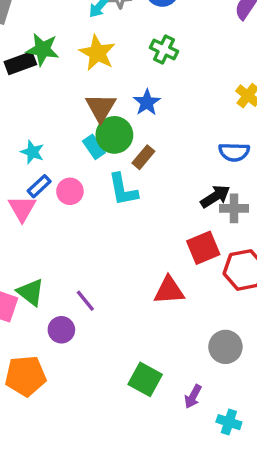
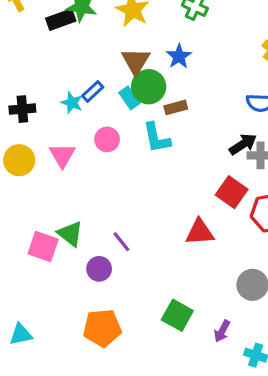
brown rectangle: (143, 157) -> (176, 107), turned 35
blue rectangle: (39, 186) -> (93, 91), moved
red square: (203, 248) -> (232, 192), turned -32
orange pentagon: (25, 376) -> (102, 328), moved

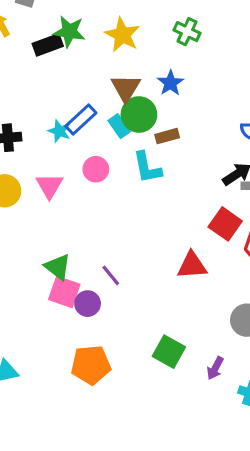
blue rectangle: (93, 91) -> (81, 119), size x1.4
pink square: (43, 246) -> (64, 292), moved

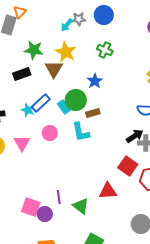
black rectangle: (48, 45) -> (22, 74), moved
brown triangle: (126, 88) -> (54, 69), moved
green triangle: (58, 267) -> (81, 206), moved
purple line: (111, 275) -> (59, 197), turned 32

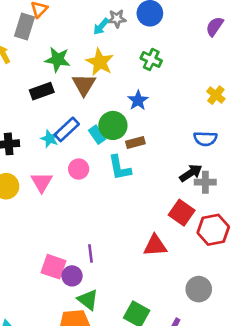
green triangle: (81, 206) -> (88, 300), moved

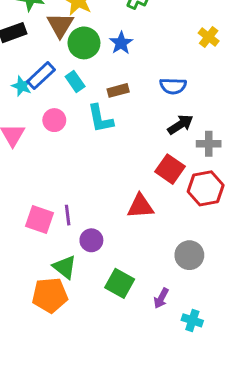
green circle: (113, 125) -> (84, 43), moved
blue semicircle: (205, 139) -> (173, 86), moved
gray cross: (205, 182) -> (209, 144), moved
pink square: (54, 267) -> (39, 220), moved
purple circle: (72, 276) -> (91, 240), moved

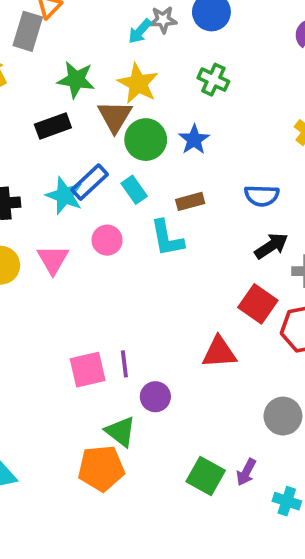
cyan star: (22, 86) -> (64, 196), size x1.4
pink square: (39, 220) -> (88, 370), turned -32
green square: (120, 283) -> (206, 476), moved

